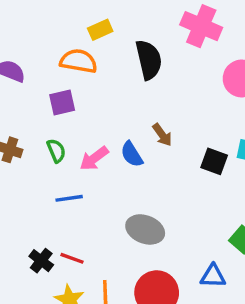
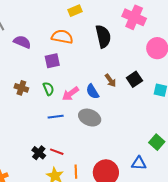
yellow rectangle: (100, 30) -> (75, 11), moved
black square: (214, 161) -> (134, 79), moved, turned 35
gray ellipse: (145, 229) -> (90, 118), moved

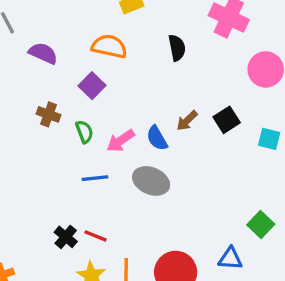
black semicircle: (103, 36) -> (177, 48), size x0.7
purple square: (52, 61) -> (92, 86), turned -35
brown arrow: (110, 80) -> (187, 121), turned 80
brown cross: (21, 88) -> (48, 114), moved

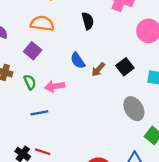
blue semicircle: (157, 138) -> (78, 61), moved
pink arrow: (121, 141) -> (55, 86), turned 30
gray ellipse: (151, 181) -> (134, 109), moved, turned 40

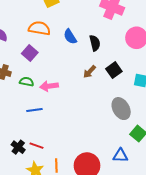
black semicircle: (88, 21) -> (95, 43), moved
blue semicircle: (78, 61) -> (70, 37), moved
green semicircle: (30, 82) -> (27, 82), turned -56

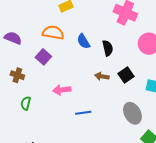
brown arrow: (89, 72) -> (102, 76), turned 56
green semicircle: (27, 82) -> (26, 103), moved, turned -88
blue line: (34, 110) -> (83, 113), moved

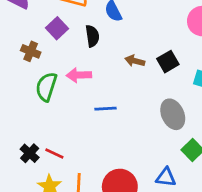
black semicircle: (108, 48) -> (92, 36), moved
brown cross: (17, 75) -> (31, 51), moved
green semicircle: (26, 103) -> (46, 87), moved, size x1.5

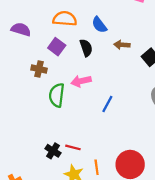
brown arrow: (135, 61) -> (122, 45), moved
blue line: (106, 109) -> (107, 104), turned -48

